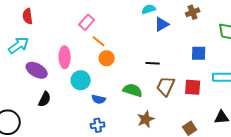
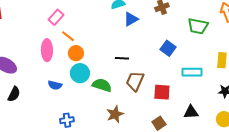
blue square: (199, 53) -> (168, 48), turned 35
pink ellipse: (65, 57) -> (47, 50), moved
cyan circle: (81, 80) -> (80, 73), moved
red square: (193, 87) -> (162, 92), moved
blue semicircle: (99, 99) -> (55, 85), moved

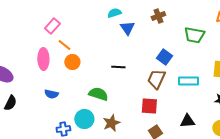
blue triangle: (131, 19) -> (127, 28), turned -35
cyan circle: (80, 73) -> (84, 119), moved
brown trapezoid: (135, 81) -> (156, 79), moved
red square: (162, 92) -> (149, 106), moved

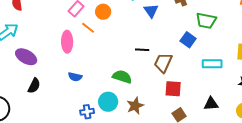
green trapezoid: (194, 35) -> (206, 21), moved
orange circle: (72, 62) -> (103, 12), moved
brown trapezoid: (156, 79) -> (163, 63), moved

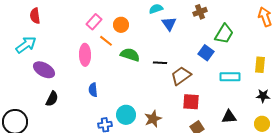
green trapezoid: (206, 21) -> (224, 34), turned -70
brown trapezoid: (163, 63) -> (181, 76), turned 30
blue semicircle: (75, 77) -> (93, 90), turned 72
green semicircle: (122, 77) -> (130, 55), moved

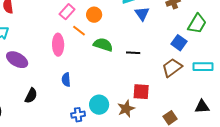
brown trapezoid: (181, 76) -> (172, 68), moved
black semicircle: (52, 99) -> (31, 96), moved
red square: (191, 102) -> (141, 92), moved

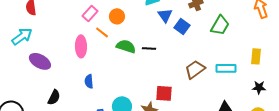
blue square: (179, 43) -> (182, 26), moved
black line: (133, 53) -> (149, 48), moved

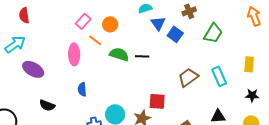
cyan rectangle: (226, 68) -> (219, 76), turned 66
black semicircle: (54, 97) -> (47, 105), turned 84

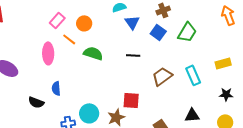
blue square: (175, 34) -> (158, 32), moved
black line: (142, 56) -> (133, 55), moved
yellow rectangle: (249, 64) -> (223, 63), turned 70
black semicircle: (47, 105) -> (36, 102), moved

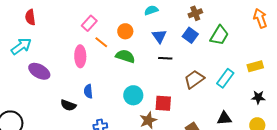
blue triangle: (132, 22) -> (159, 36), moved
orange circle: (84, 23) -> (125, 31), moved
cyan rectangle: (193, 75) -> (225, 78), turned 60
cyan circle: (89, 113) -> (133, 95), moved

